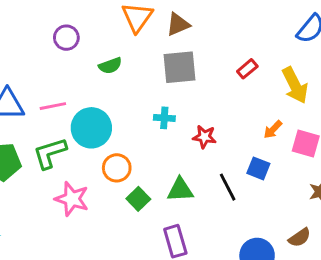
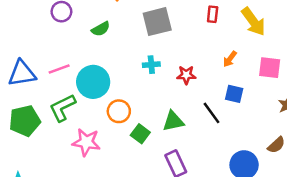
red rectangle: (247, 69) -> (213, 14), turned -35
orange arrow: (273, 130) -> (230, 59), moved

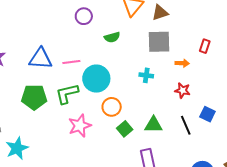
orange arrow: (230, 59) -> (182, 63), moved, turned -136
red star: (186, 75) -> (182, 90), moved
pink star: (86, 142) -> (80, 126), turned 30

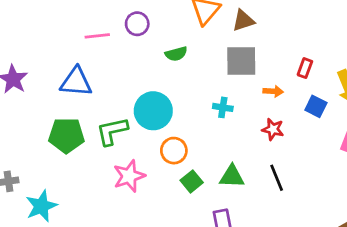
pink line: (71, 62) -> (97, 36), moved
blue square: (207, 114) -> (316, 106), moved

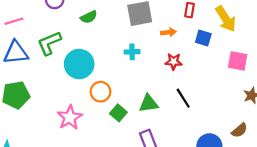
pink line: (97, 36) -> (14, 21), moved
green L-shape: (112, 131) -> (49, 43), moved

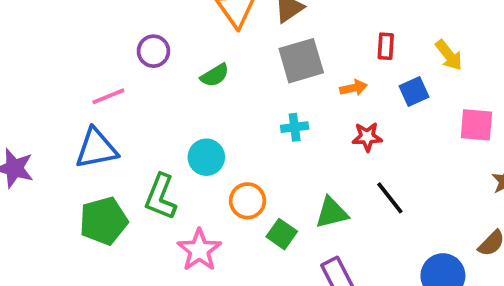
yellow arrow: (226, 19) -> (449, 55), size x0.7
pink line: (14, 21) -> (108, 96), moved
blue square: (203, 38) -> (414, 91), turned -35
green L-shape: (49, 43) -> (161, 197), moved, turned -40
cyan circle: (79, 64) -> (206, 157), size x0.7

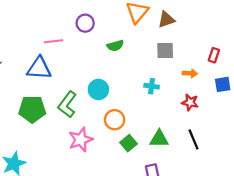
gray square: (301, 61) -> (165, 50), size x0.7

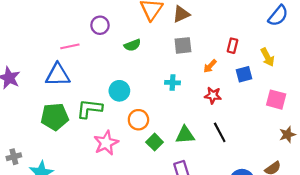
orange arrow: (190, 73) -> (210, 66), turned 136
green L-shape: (67, 104) -> (89, 109), turned 65

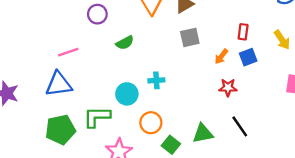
purple circle: (100, 25) -> (97, 14), moved
green semicircle: (132, 45) -> (125, 43), moved
blue square: (244, 74) -> (248, 57), moved
cyan cross: (173, 83) -> (156, 80), moved

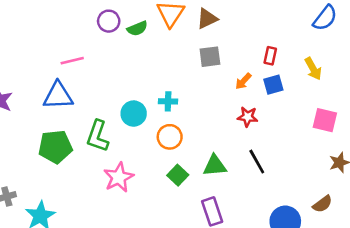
green semicircle: (125, 43) -> (137, 28), moved
green L-shape: (97, 117) -> (98, 136), turned -76
orange circle: (151, 123) -> (170, 137), moved

